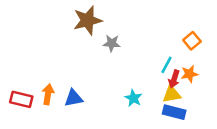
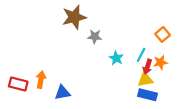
blue triangle: (73, 98) -> (62, 93), moved
cyan star: (133, 98) -> (116, 58), moved

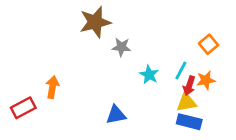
orange arrow: (41, 80) -> (52, 87), moved
red rectangle: (18, 84) -> (23, 108), turned -42
blue triangle: (62, 93) -> (116, 115), moved

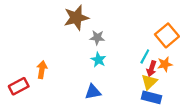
orange square: (209, 44) -> (167, 35), size x1.5
cyan star: (149, 75) -> (98, 60), moved
yellow triangle: (186, 102) -> (149, 82), turned -35

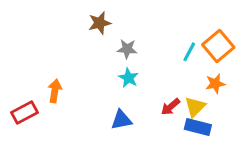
brown star: (76, 18) -> (100, 23), size x0.7
cyan line: (145, 56) -> (189, 52), moved
red arrow: (152, 69) -> (170, 107), moved, turned 32

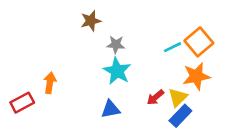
cyan line: (189, 52) -> (173, 47), turned 36
cyan star: (129, 78) -> (117, 71), size x1.5
orange star: (215, 84) -> (196, 76), size x1.5
blue rectangle: (198, 127) -> (180, 116), turned -60

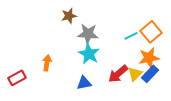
gray star: (116, 45) -> (88, 34), size x1.5
orange arrow: (50, 83) -> (47, 63), moved
red arrow: (155, 97) -> (118, 74), size x1.5
blue rectangle: (180, 116) -> (150, 74), moved

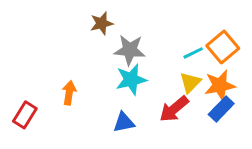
cyan star: (89, 54) -> (131, 79), turned 30
yellow triangle: (135, 74) -> (190, 82), moved
red rectangle: (17, 78) -> (25, 115), turned -30

